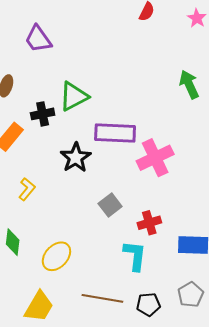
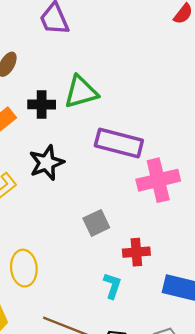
black star: (76, 158) -> (47, 163), moved
yellow ellipse: (56, 256) -> (24, 268), turned -60
cyan L-shape: (135, 256) -> (112, 286), size x0.7

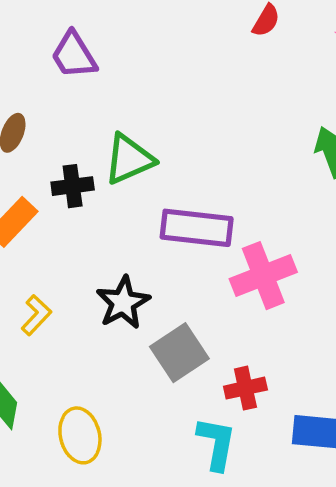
black star: (47, 163) -> (123, 303), moved
gray square: (96, 223) -> (179, 353), size x1.4
cyan L-shape: (112, 286) -> (216, 443), size x1.4

